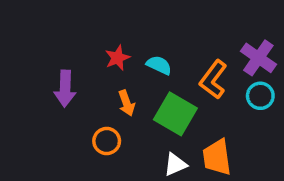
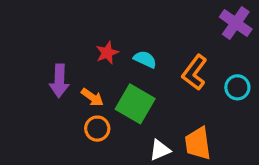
purple cross: (258, 58) -> (236, 23), moved
orange arrow: (127, 103) -> (92, 97), moved, turned -35
green square: (175, 114) -> (135, 104), moved

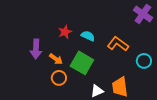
orange L-shape: (195, 72) -> (118, 44), turned 90
cyan circle: (237, 87) -> (144, 61), moved

